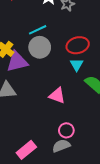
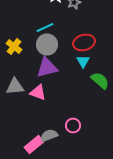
purple triangle: (17, 62) -> (47, 67), moved
pink triangle: (57, 95) -> (38, 92), moved
gray semicircle: (61, 146) -> (49, 135), moved

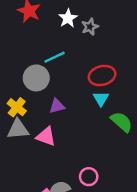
gray circle: (47, 44) -> (36, 78), moved
yellow cross: (14, 46) -> (17, 107), moved
purple triangle: (47, 67) -> (57, 106), size x0.6

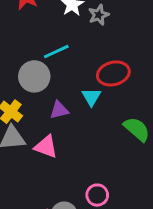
cyan triangle: (101, 99) -> (91, 97), moved

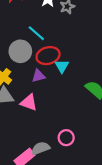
cyan line: (56, 52) -> (36, 33), turned 66
red ellipse: (113, 73) -> (48, 56), moved

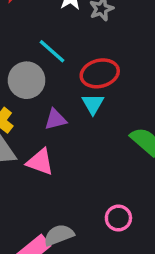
red ellipse: (48, 56) -> (100, 73), moved
pink circle: (66, 138) -> (118, 218), moved

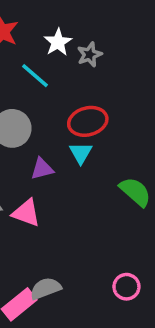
cyan line: (52, 51) -> (35, 76), moved
pink circle: (118, 218) -> (126, 287), moved

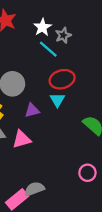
cyan line: (35, 76) -> (48, 49), moved
pink triangle: (26, 213) -> (22, 139), turned -36
pink circle: (126, 287) -> (87, 173), moved

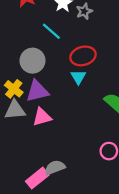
cyan line: (48, 49) -> (51, 31), moved
purple triangle: (32, 110) -> (37, 91), moved, size x1.5

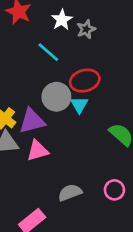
gray circle: (33, 61) -> (56, 97), moved
gray semicircle: (55, 167) -> (70, 193), moved

